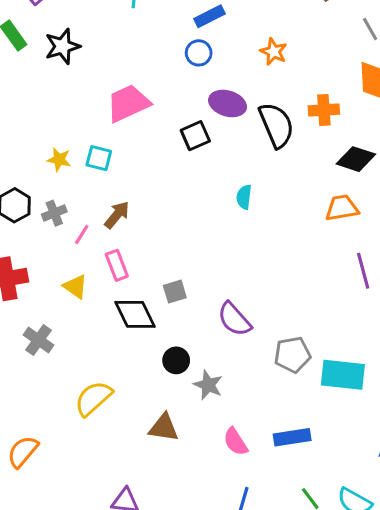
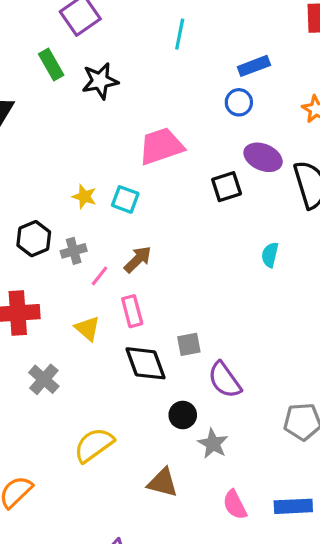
purple semicircle: (234, 319) -> (225, 380), moved

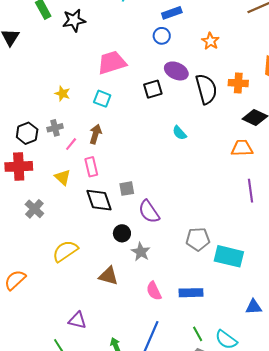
cyan square: (125, 199) -> (102, 99), moved
black hexagon: (34, 239) -> (27, 133), moved
cyan semicircle: (270, 255) -> (179, 133), turned -56
brown arrow: (138, 259) -> (96, 134), turned -30

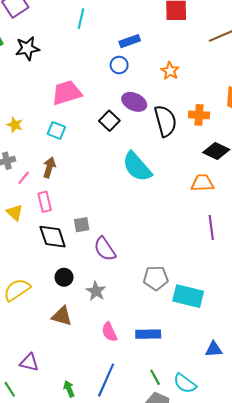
black square: (153, 89) -> (109, 121), turned -30
cyan semicircle: (179, 133) -> (137, 167), size x2.0
black circle: (122, 233) -> (64, 277), moved

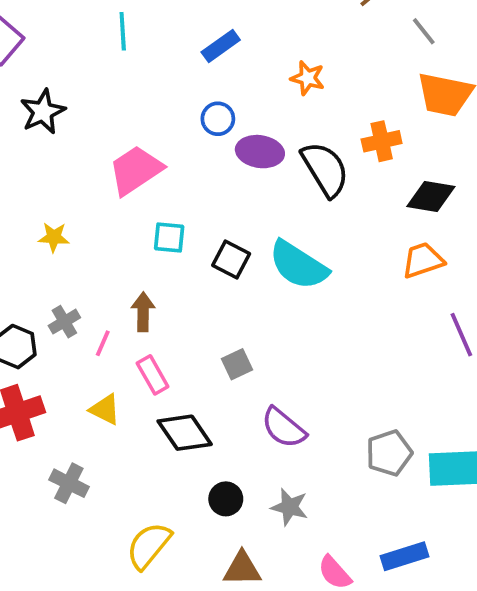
blue circle: (119, 65) -> (218, 119), moved
black square: (109, 121) -> (231, 260), moved
yellow star: (15, 125) -> (54, 237), moved
cyan square: (56, 130) -> (169, 238), moved
gray square: (82, 225) -> (237, 364), moved

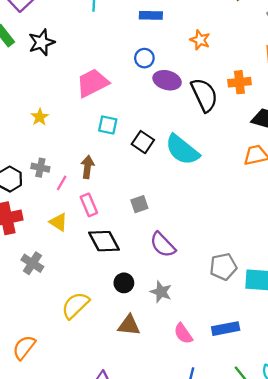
blue rectangle: (221, 46) -> (151, 15), turned 30
yellow star: (54, 237) -> (40, 117), turned 30
gray cross: (64, 322) -> (40, 168), turned 36

